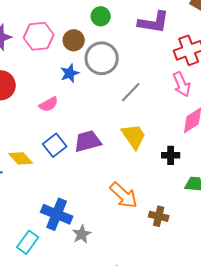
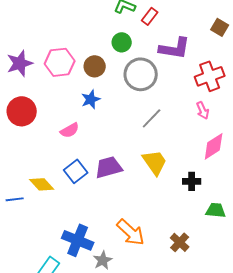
gray circle: (102, 58) -> (141, 74), moved
pink arrow: (182, 84) -> (203, 110), size x0.7
orange arrow: (124, 195) -> (131, 232), moved
brown cross: (159, 216) -> (180, 242), turned 30

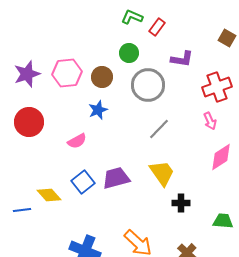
purple L-shape: (175, 48) -> (182, 59), size x0.7
black cross: (192, 181) -> (181, 203), moved

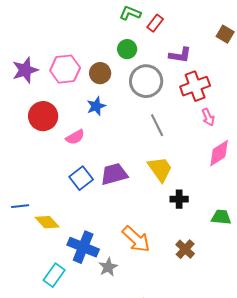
red cross: (217, 87) -> (195, 86), moved
red circle: (29, 122) -> (43, 116), moved
gray line: (159, 129) -> (157, 125), turned -70
yellow diamond: (49, 195) -> (47, 222), moved

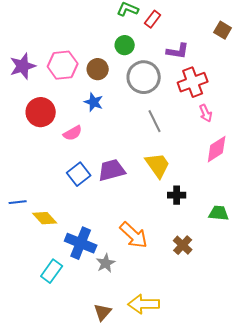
blue star: (96, 106) -> (94, 102), turned -30

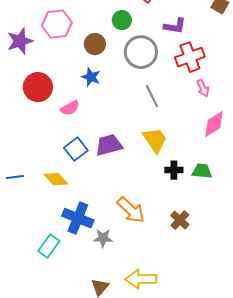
pink hexagon: (63, 65) -> (57, 24), moved
green trapezoid: (219, 213) -> (202, 171), moved
yellow diamond: (45, 218) -> (56, 179), moved
gray star: (106, 263) -> (103, 238), turned 30

